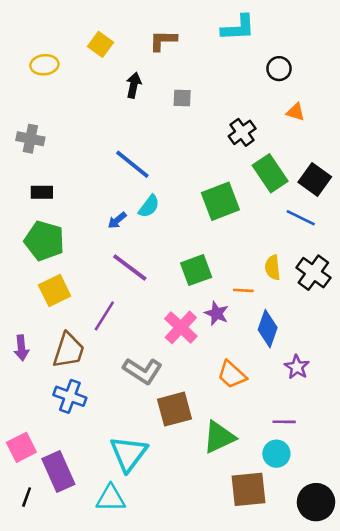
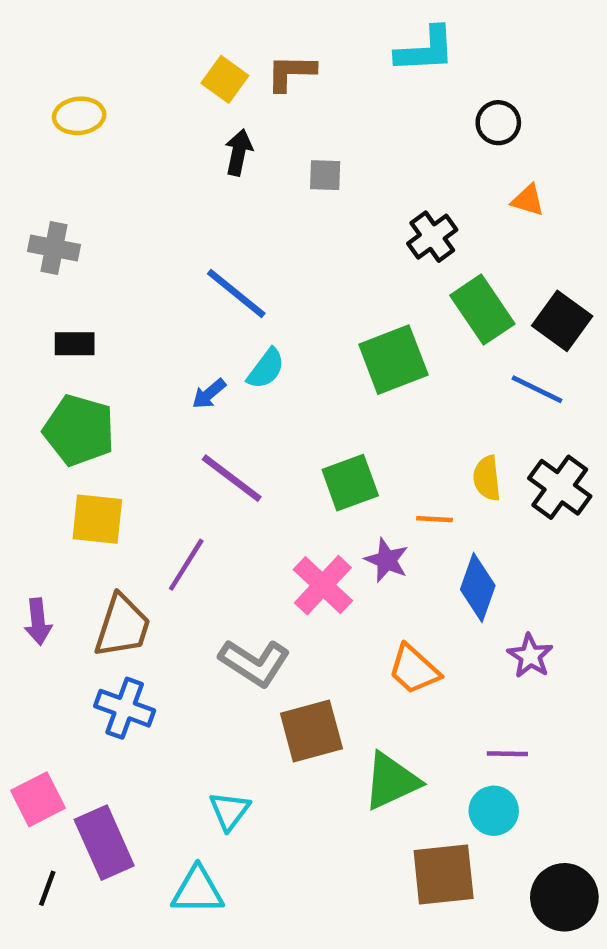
yellow square: (101, 44) -> (225, 79), moved
yellow square: (55, 290) -> (97, 519), turned 32
cyan triangle: (129, 454) -> (229, 811), size x0.6

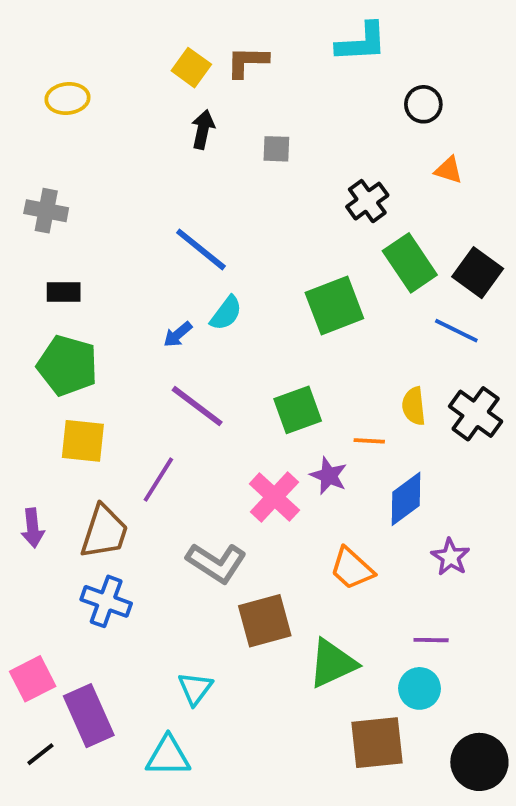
blue diamond: (478, 587) -> (406, 499), turned 34
black line: (47, 888) -> (40, 754), turned 32

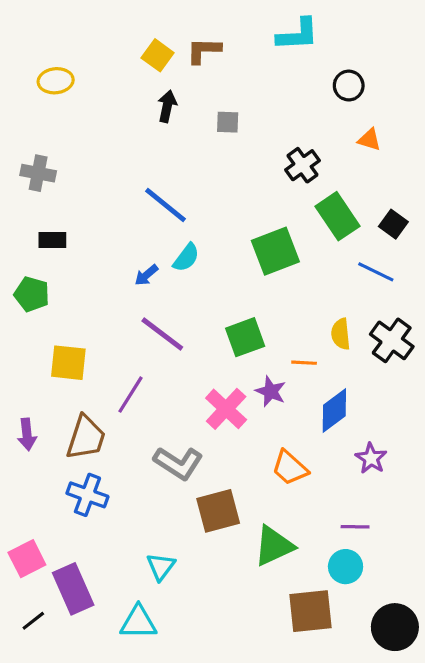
black square: (478, 273) -> (393, 224), size x0.7
green pentagon: (67, 365) -> (32, 294), moved, size x0.7

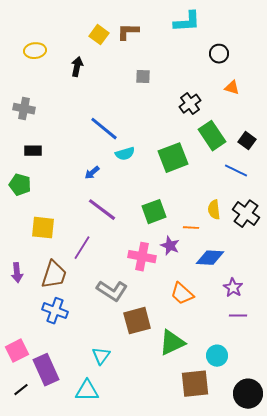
black arrow: (167, 106) -> (77, 67), moved
cyan semicircle: (186, 258) -> (125, 154), moved, turned 36
pink cross: (226, 409) -> (142, 257), turned -32
blue diamond: (334, 410) -> (210, 258), turned 40
purple line: (355, 527) -> (238, 316), moved

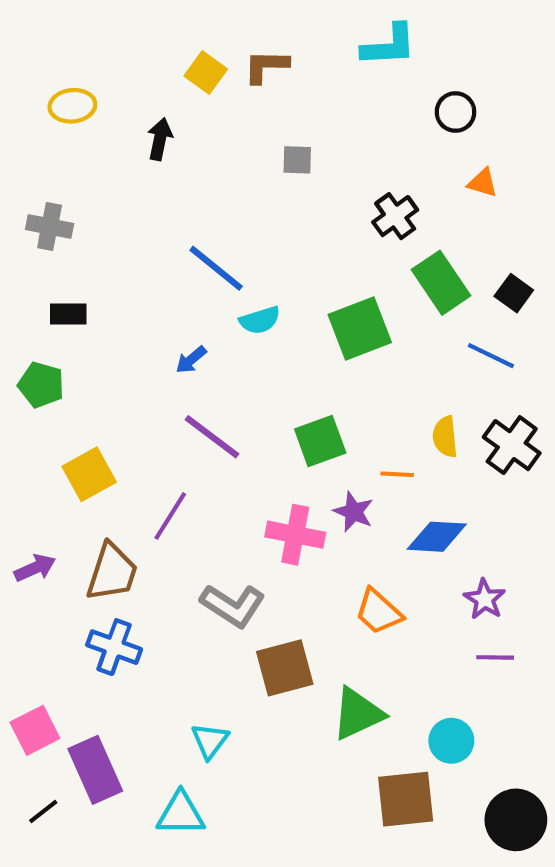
yellow square: (43, 228) -> (89, 474), turned -35
purple arrow: (17, 273) -> (35, 568), turned -108

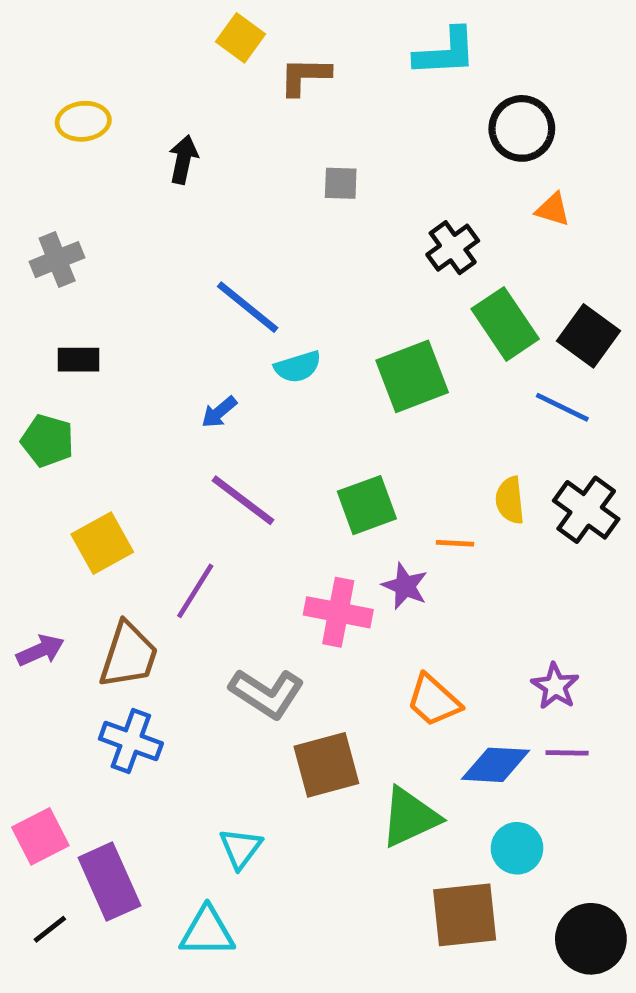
yellow square: (206, 72) -> (241, 38), moved
black circle: (456, 112) -> (522, 128), size x1.4
gray cross: (50, 227) -> (57, 260), turned -33
black square: (514, 293) -> (589, 336), size x1.4
blue diamond: (437, 537) -> (496, 765), moved

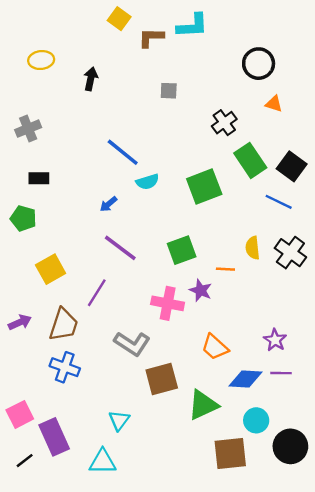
cyan L-shape: (446, 52) -> (192, 26), moved
black circle: (591, 939) -> (290, 446), moved

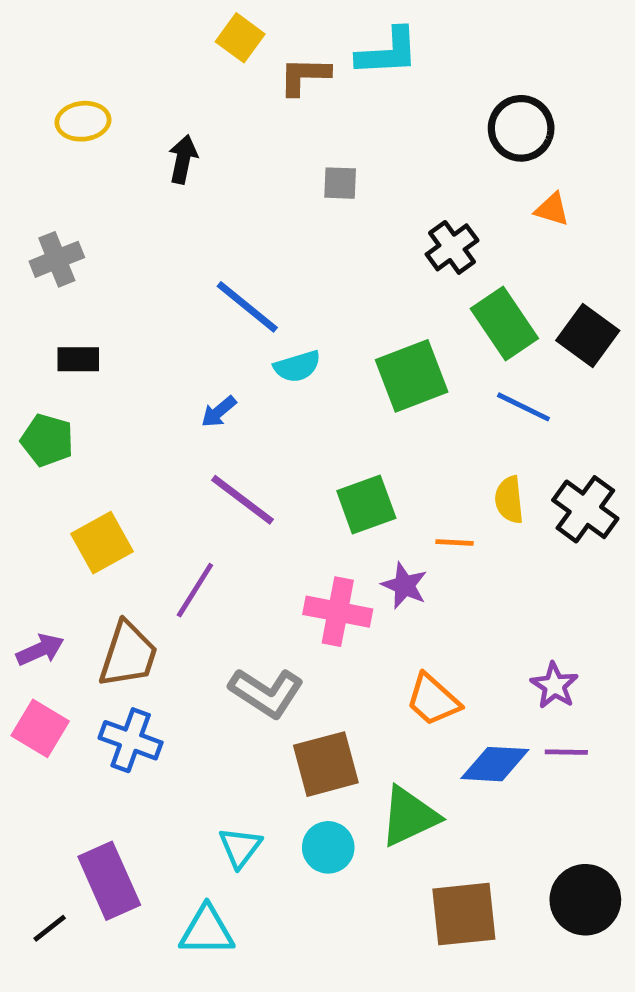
blue line: (279, 202) -> (523, 407), moved
pink square: (20, 414) -> (40, 728), moved, turned -32
cyan circle: (256, 420) -> (328, 847), moved

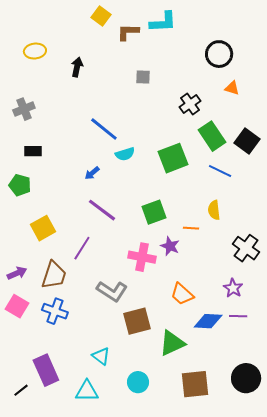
black cross: (585, 509) -> (246, 248), moved
cyan triangle: (240, 847) -> (101, 356), turned -30
cyan circle: (328, 847) -> (138, 382), moved

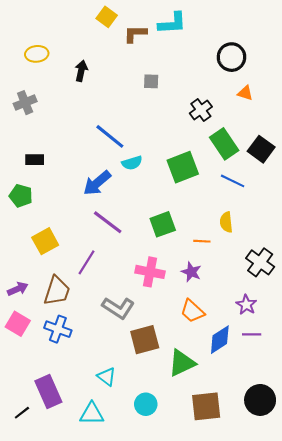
gray cross: (24, 109) -> (25, 103), moved
blue arrow: (92, 173) -> (97, 183), size x1.8
purple star: (170, 246) -> (191, 272), moved
blue diamond: (208, 321) -> (220, 340), turned -36

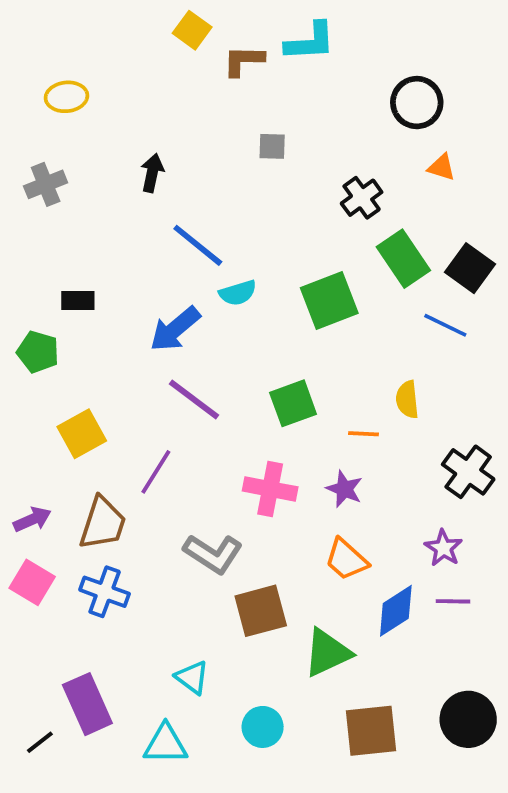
black arrow: (81, 71) -> (152, 173), moved
black rectangle: (35, 160) -> (78, 301), moved
blue line: (233, 181) -> (445, 325), moved

